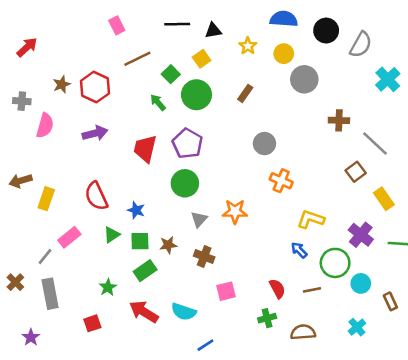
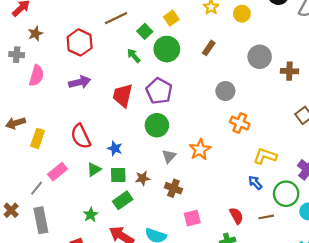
gray circle: (304, 79) -> (260, 57), moved
brown star: (62, 84) -> (35, 34), moved
orange star: (235, 212) -> (200, 150), turned -30

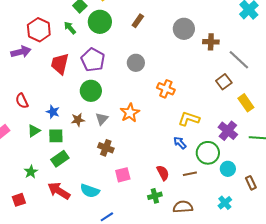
red hexagon: (80, 42) -> (39, 30), moved
gray circle: (225, 91) -> (136, 63), moved
red semicircle: (81, 136) -> (22, 101), size x0.7
brown star: (143, 178) -> (78, 120), moved

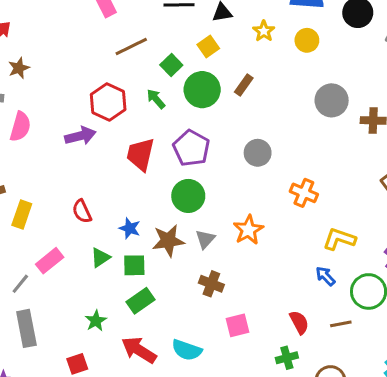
brown rectangle: (138, 21) -> (244, 85), moved
brown star: (78, 120) -> (168, 241), size x1.5

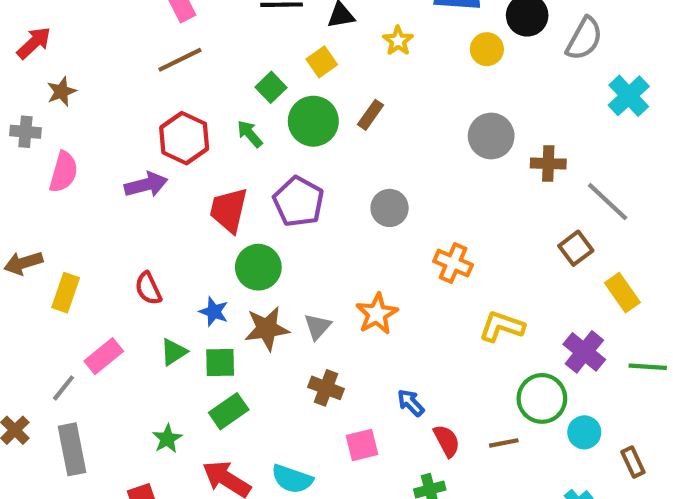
yellow circle: (307, 40) -> (487, 49), moved
brown line: (131, 46) -> (180, 60), moved
green circle: (188, 196) -> (258, 267), moved
blue arrow: (325, 276) -> (411, 403), moved

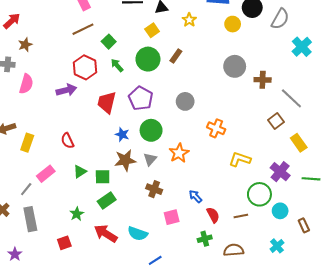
green square: (271, 87) -> (109, 42), moved
green circle: (258, 267) -> (151, 130), moved
blue star: (214, 312) -> (122, 134), moved

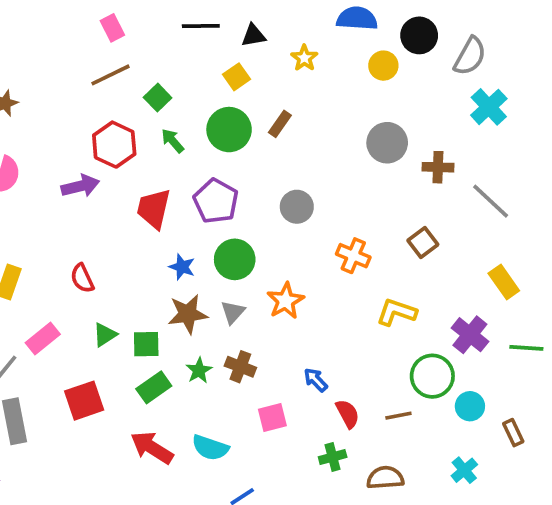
cyan cross: (302, 47) -> (489, 107), moved
brown square: (276, 121) -> (423, 242), moved
green star: (77, 214) -> (199, 370), moved
red square: (64, 243) -> (84, 401), moved, size x1.5

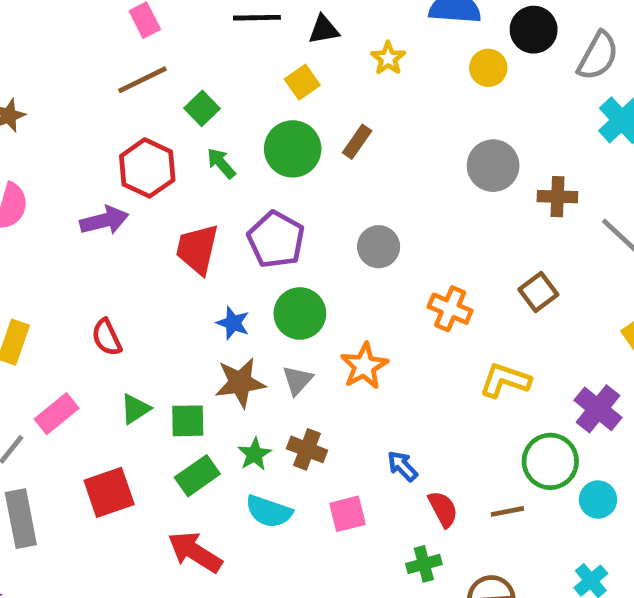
cyan semicircle: (210, 448) -> (269, 511), moved

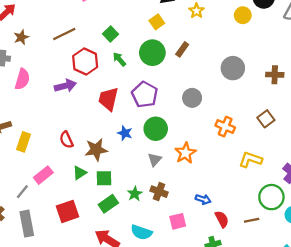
brown line: (142, 80) -> (64, 34), moved
gray circle: (493, 166) -> (233, 68), moved
brown star: (240, 383) -> (96, 150), moved
blue arrow: (402, 466) -> (203, 199), turned 152
cyan semicircle: (269, 511) -> (141, 232), moved

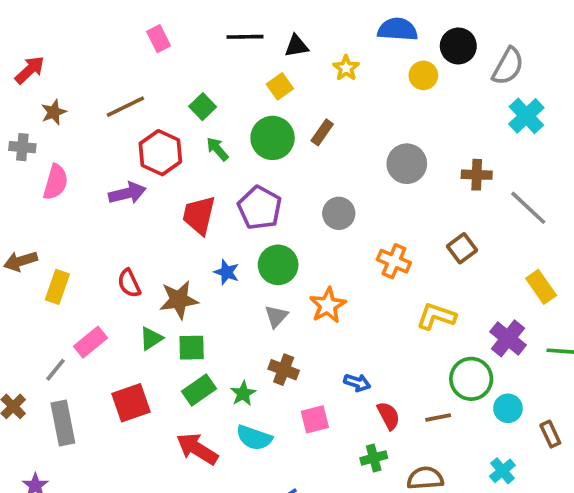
green star: (135, 194) -> (243, 394), moved

